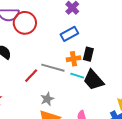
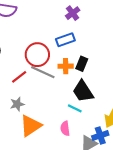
red circle: (25, 23) -> (37, 55), moved
cyan line: (77, 76) -> (75, 108), moved
gray star: (47, 99) -> (17, 104), moved

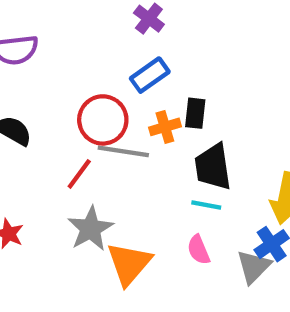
black trapezoid: (83, 91) -> (213, 167), turned 40
gray star: (17, 104) -> (91, 229), size x1.5

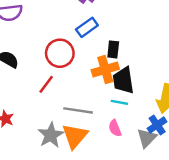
orange cross: (165, 127) -> (105, 70), moved, size x1.5
gray line: (123, 151) -> (78, 110), moved
gray star: (91, 229) -> (51, 135), moved

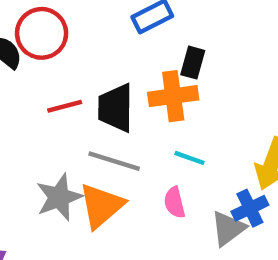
red circle: (60, 53) -> (42, 33), moved
black trapezoid: (123, 80) -> (116, 108), moved
red line: (46, 84) -> (65, 106), turned 30

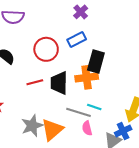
red circle: (42, 33) -> (46, 49), moved
black rectangle: (193, 63) -> (96, 61), size x1.5
gray line: (114, 161) -> (78, 112), moved

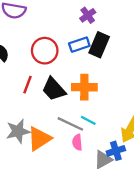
black rectangle: (96, 61) -> (99, 45), moved
red line: (35, 82) -> (28, 85), turned -63
black trapezoid: (59, 83) -> (54, 89), turned -50

